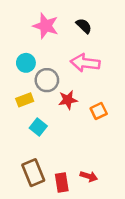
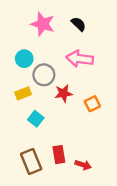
red rectangle: (62, 182) -> (59, 155), moved

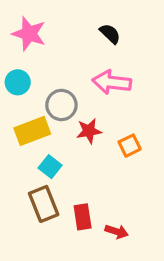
pink star: (43, 24) -> (29, 34), moved
cyan circle: (24, 59) -> (18, 82), moved
yellow rectangle: (23, 93) -> (32, 131), size x1.5
brown rectangle: (31, 161) -> (44, 204), moved

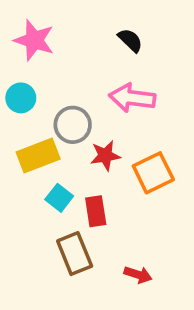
orange square: (130, 146) -> (153, 173), size x1.5
brown rectangle: (44, 204) -> (75, 254), moved
red rectangle: (83, 217) -> (96, 211), moved

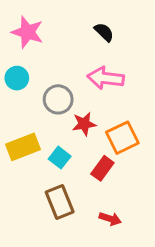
yellow rectangle: (38, 156) -> (23, 147), moved
cyan square: (59, 198) -> (60, 158), moved
red rectangle: (96, 211) -> (102, 168), moved, turned 45

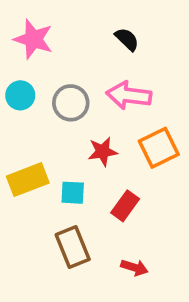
gray circle: (58, 99) -> (71, 103), moved
orange square: (122, 138) -> (159, 148), moved
cyan square: (60, 158) -> (73, 193), turned -35

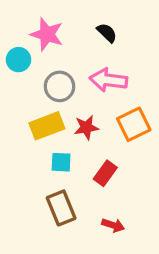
pink star: (33, 39) -> (47, 34), moved
cyan circle: (20, 95) -> (18, 60), moved
yellow rectangle: (28, 180) -> (47, 126), moved

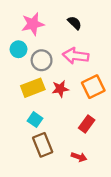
pink star: (47, 34) -> (33, 24), turned -30
cyan circle: (18, 60) -> (18, 49), moved
cyan square: (61, 162) -> (35, 120), moved, turned 32
red rectangle: (105, 173) -> (87, 124), moved

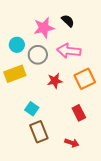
pink star: (33, 24) -> (44, 28), moved
yellow rectangle: (33, 88) -> (15, 74), moved
red rectangle: (87, 124) -> (79, 113), turned -63

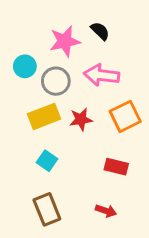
yellow rectangle: (15, 74) -> (44, 116), moved
red rectangle: (79, 113) -> (116, 167), turned -49
brown rectangle: (39, 132) -> (47, 209), moved

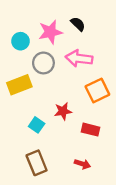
cyan circle: (25, 66) -> (21, 41), moved
yellow rectangle: (44, 116) -> (19, 85), moved
red star: (81, 119) -> (63, 111), moved

